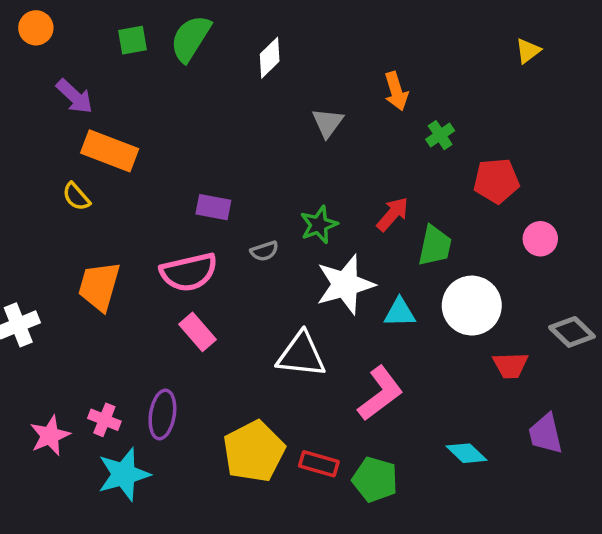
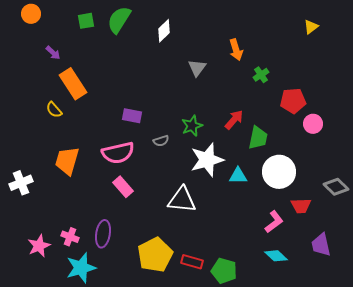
purple arrow: (75, 96) -> (53, 53), size x0.7
orange rectangle: (110, 151) -> (73, 84), turned 36
pink circle: (540, 239) -> (313, 124), moved
pink L-shape: (380, 393) -> (274, 222), moved, size x0.7

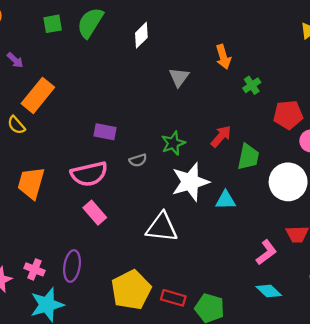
orange rectangle: (73, 84) -> (38, 95), turned 72
white circle: (279, 172) -> (288, 182), moved

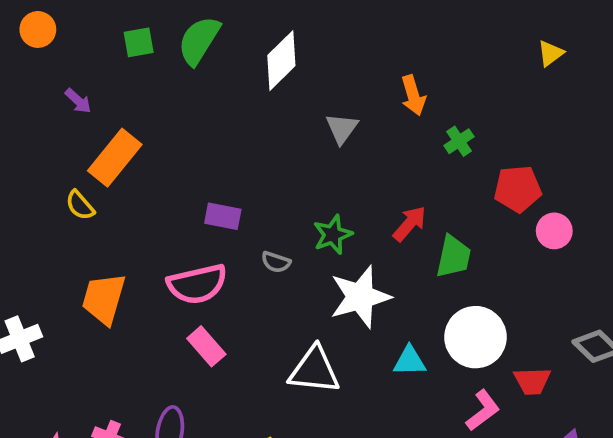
white diamond: (141, 35) -> (281, 61), size x1.4
gray semicircle: (138, 160) -> (276, 262), turned 36
white circle: (288, 182) -> (476, 337), moved
cyan triangle: (226, 200) -> (410, 361), moved

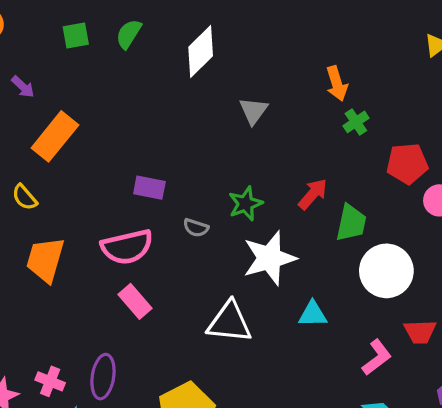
green semicircle: (199, 40) -> (129, 34), size x0.7
orange arrow: (413, 95) -> (337, 84), moved
yellow semicircle: (80, 205) -> (25, 197), moved
white circle: (476, 337) -> (386, 271), moved

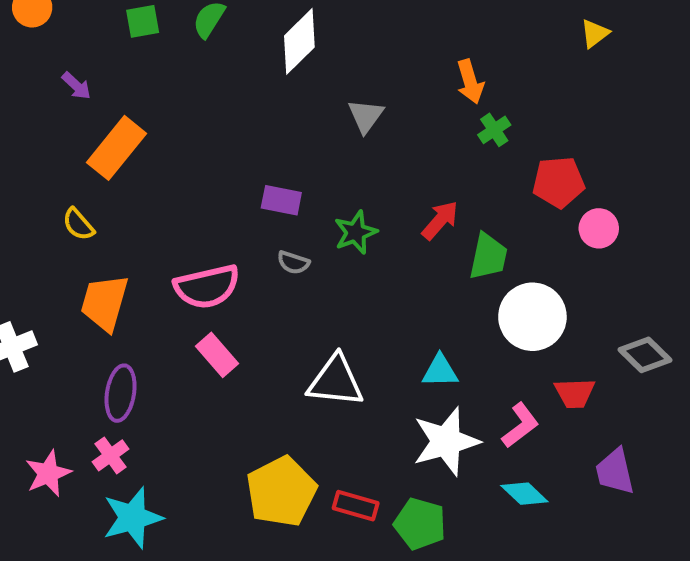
purple rectangle: (149, 188) -> (281, 200), moved
white star: (270, 258) -> (446, 441), moved
purple ellipse: (103, 377) -> (121, 393), moved
pink cross: (50, 381) -> (110, 455), turned 32

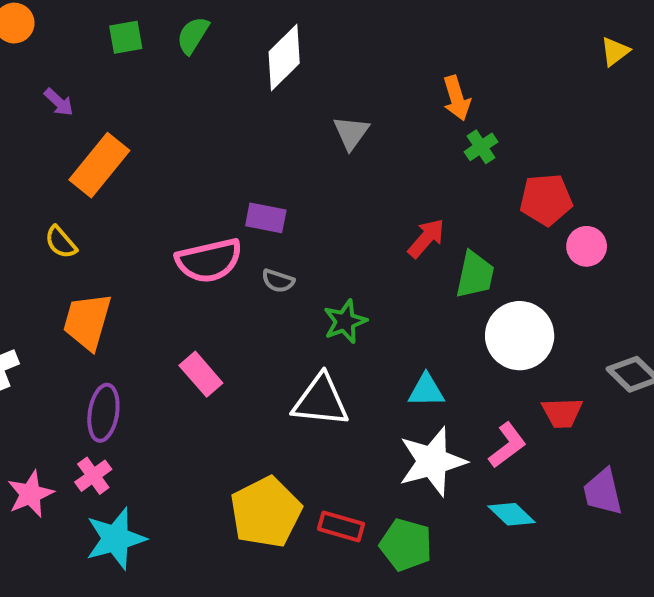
yellow triangle: (595, 33) -> (615, 51), moved
green star: (356, 232) -> (345, 321), moved
pink semicircle: (207, 287) -> (209, 261), moved

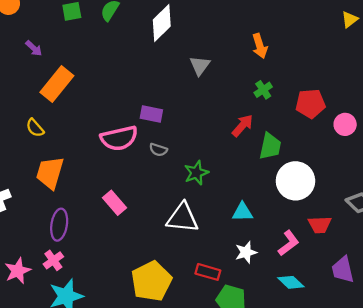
green cross: (481, 147) -> (263, 90), moved
pink circle: (587, 246) -> (345, 124), moved
white star: (432, 461) -> (246, 252), size x0.6
red rectangle: (341, 526) -> (208, 272), moved

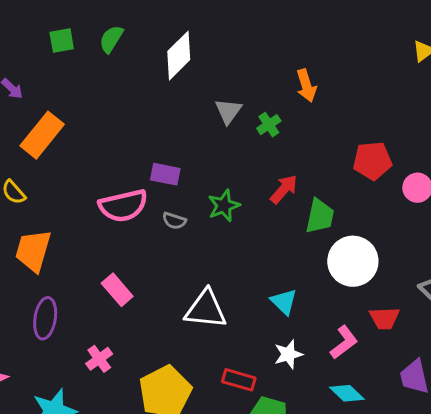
green cross: (263, 90) -> (269, 125), moved
green star: (196, 173) -> (224, 206), moved
cyan triangle: (242, 212) -> (284, 302), turned 45
pink cross: (53, 260) -> (99, 359), moved

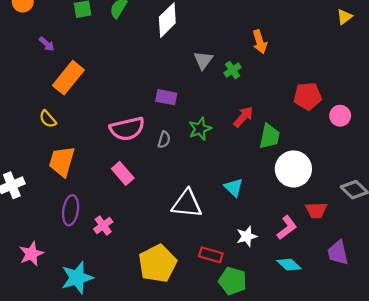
purple rectangle: (165, 174) -> (166, 97), moved
gray semicircle: (174, 221) -> (164, 140), turned -91
pink rectangle: (117, 290) -> (123, 173), moved
cyan triangle: (284, 302) -> (234, 187), moved
pink cross: (99, 359) -> (103, 225), moved

